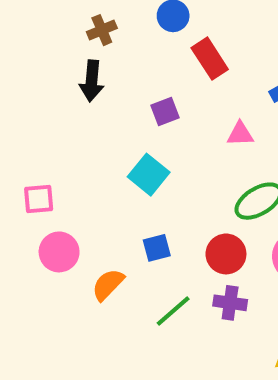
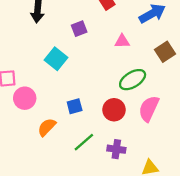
cyan square: (149, 175) -> (56, 59), moved
pink circle: (59, 252) -> (25, 98), moved
purple cross: (230, 303) -> (116, 149), moved

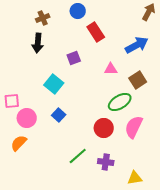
brown square: (165, 52) -> (138, 80), moved
blue square: (75, 106) -> (59, 115), moved, turned -32
orange semicircle: (47, 127) -> (19, 143), moved

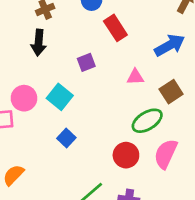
pink circle: (27, 118) -> (24, 98), moved

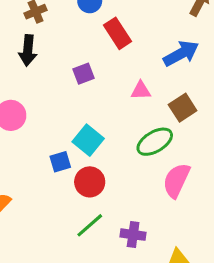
cyan square: (60, 97) -> (88, 140), moved
blue square: (66, 138) -> (60, 162), turned 30
red circle: (126, 155) -> (90, 182), moved

